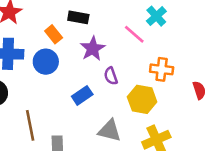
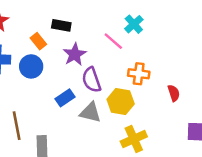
purple semicircle: (111, 76) -> (92, 80), size x1.5
gray triangle: (110, 131) -> (90, 112), moved

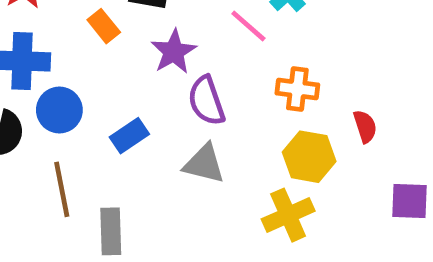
blue circle: (31, 66) -> (59, 110), moved
blue rectangle: (65, 98) -> (129, 136), moved
yellow hexagon: (121, 102) -> (309, 157), moved

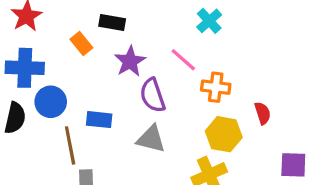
pink line: (248, 26) -> (183, 60), moved
blue rectangle: (129, 136) -> (99, 120), turned 40
brown line: (62, 189) -> (70, 145), moved

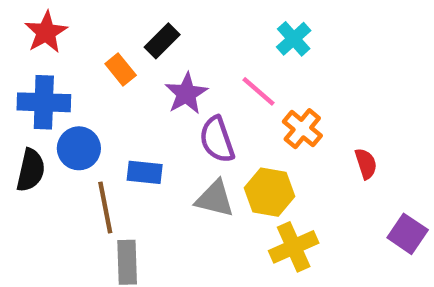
black rectangle: (112, 23) -> (162, 41), turned -55
orange cross: (216, 87) -> (302, 129), turned 32
yellow hexagon: (224, 134) -> (269, 192), moved
purple square: (293, 165) -> (408, 234), turned 32

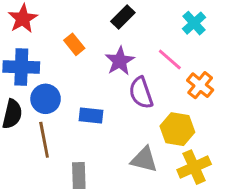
black rectangle: (162, 41) -> (123, 17), moved
gray triangle: (215, 199) -> (144, 159), moved
brown line: (105, 207) -> (44, 140), moved

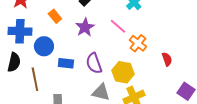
purple semicircle: (141, 93) -> (94, 63), moved
blue circle: (46, 99) -> (44, 46), moved

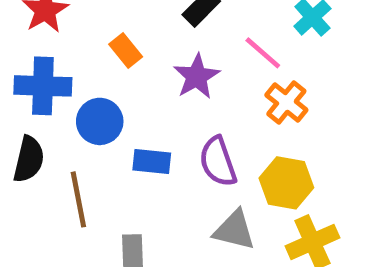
pink line: (118, 26) -> (263, 53), moved
orange cross: (138, 43) -> (286, 102), moved

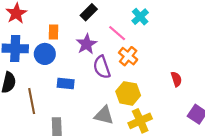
orange rectangle: (126, 50) -> (54, 32), turned 40
blue circle: (100, 121) -> (45, 54), moved
purple semicircle: (218, 162) -> (102, 67), moved

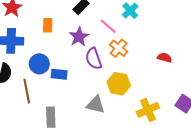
blue circle: (45, 54) -> (39, 64), moved
red semicircle: (176, 79) -> (165, 58), moved, turned -56
yellow cross: (140, 121) -> (148, 110), moved

